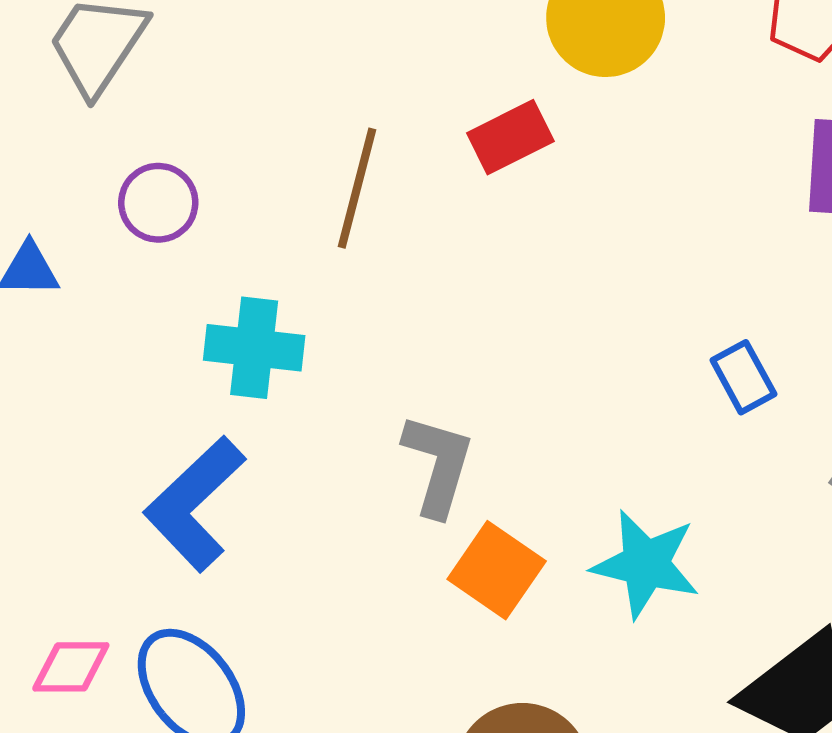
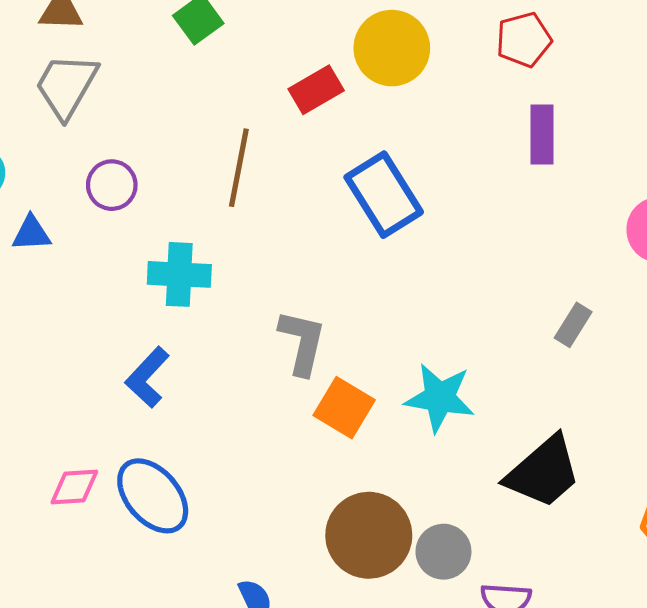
red rectangle: (510, 137) -> (316, 90), moved
blue rectangle: (743, 377) -> (384, 195), moved, size x1.8
blue L-shape: (195, 504) -> (147, 377), size x0.7

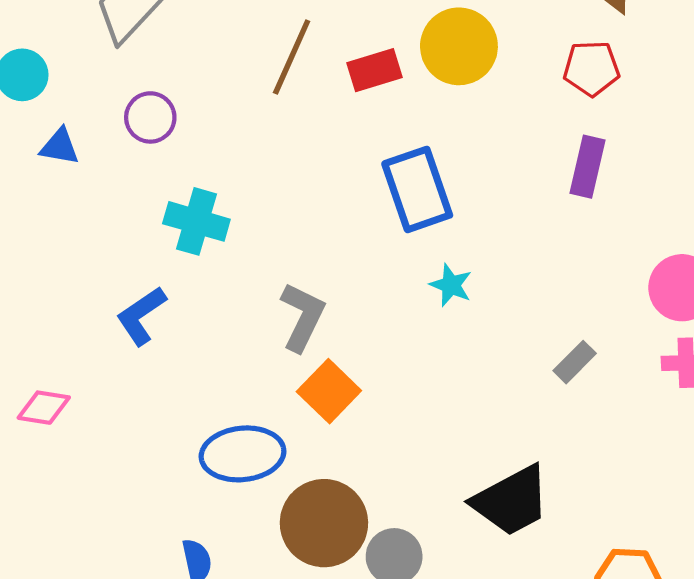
brown line: (239, 168) -> (292, 57), moved
cyan star: (440, 398) -> (451, 285), moved, size x0.6
blue ellipse: (153, 496) -> (243, 454), moved, turned -68

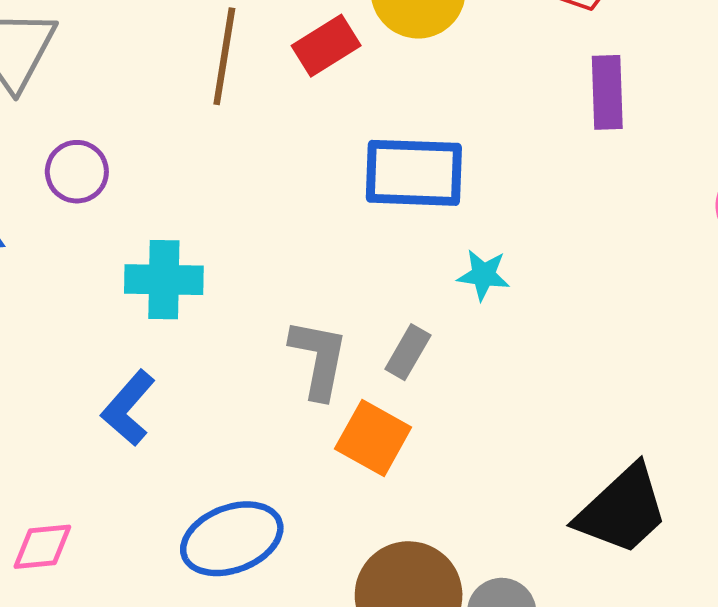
blue rectangle: (417, 189) -> (414, 173), turned -54
gray rectangle: (575, 362) -> (408, 352), moved
blue ellipse: (243, 454) -> (232, 539), moved

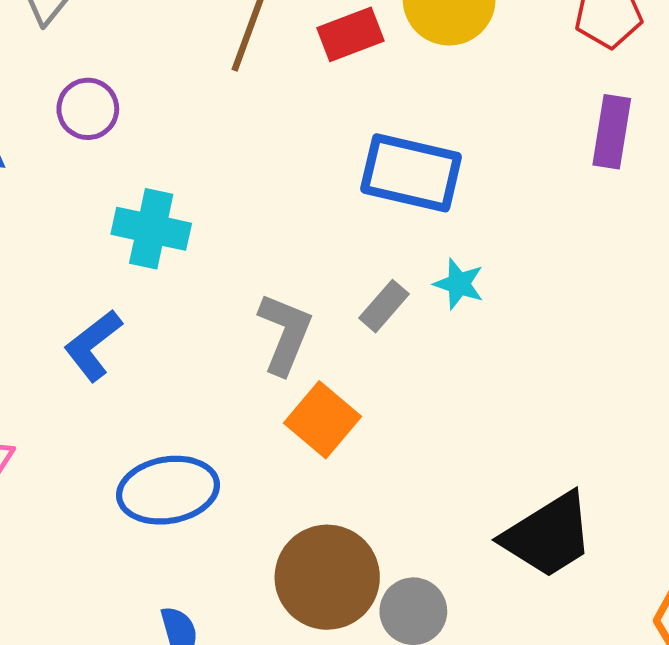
gray rectangle: (408, 352) -> (384, 306), moved

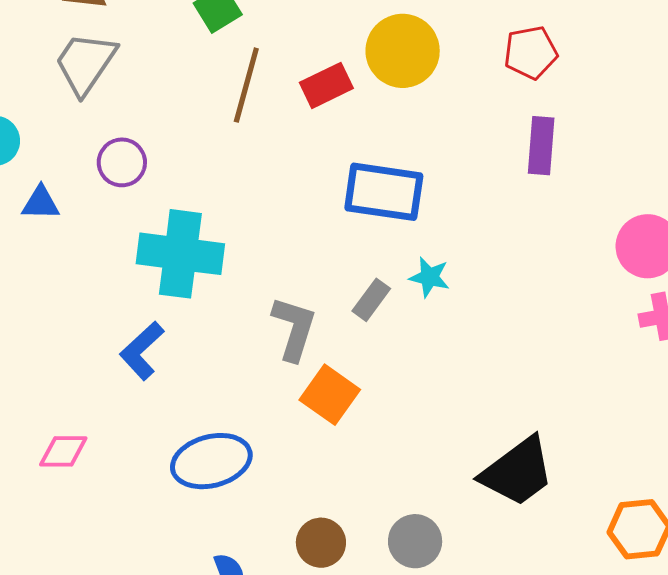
cyan cross: (151, 229) -> (180, 254), size x1.4
brown circle: (327, 577) -> (321, 543), moved, size x0.6

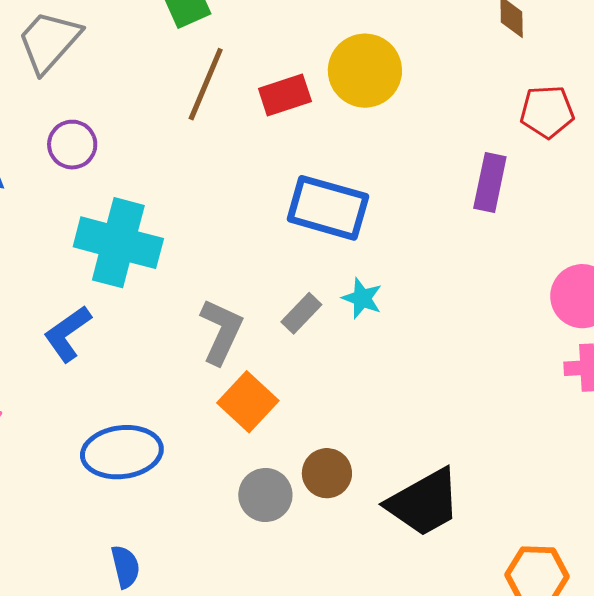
red pentagon: (531, 53) -> (547, 112), moved
gray circle: (415, 541) -> (265, 495), moved
brown circle: (321, 543) -> (327, 473), moved

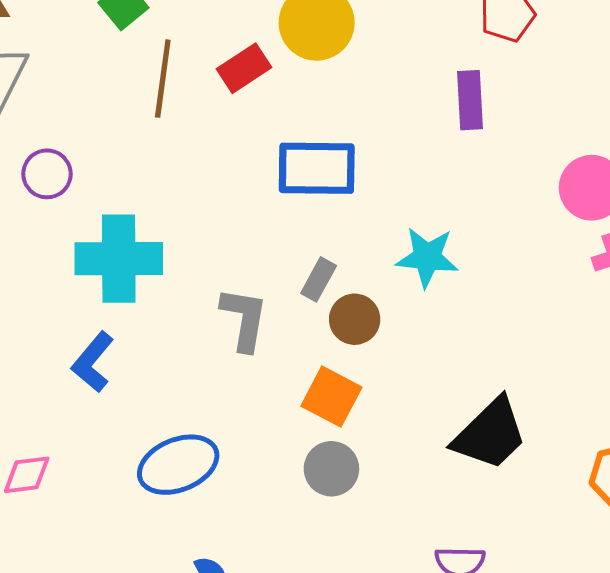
cyan star: (362, 298) -> (427, 257), moved, size x1.5
orange square: (248, 402) -> (331, 397), moved
brown circle: (327, 473) -> (355, 319), moved

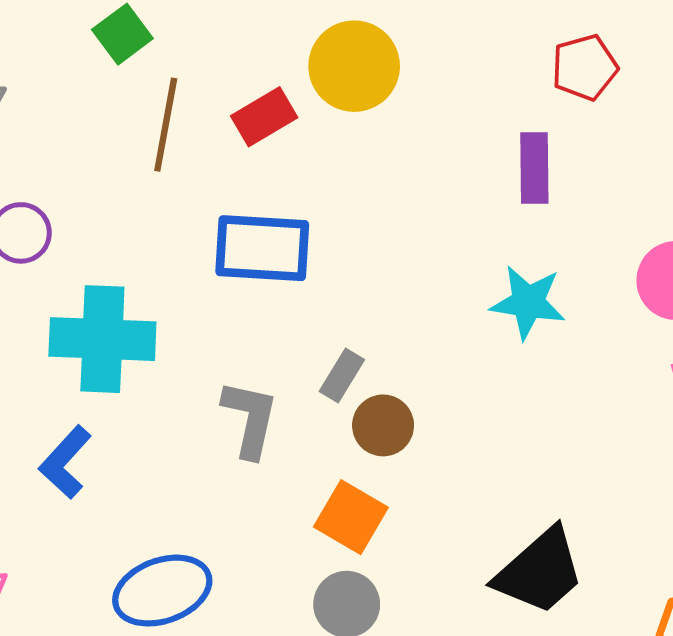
blue rectangle: (317, 168) -> (262, 248), moved
cyan star: (427, 257) -> (528, 302), moved

